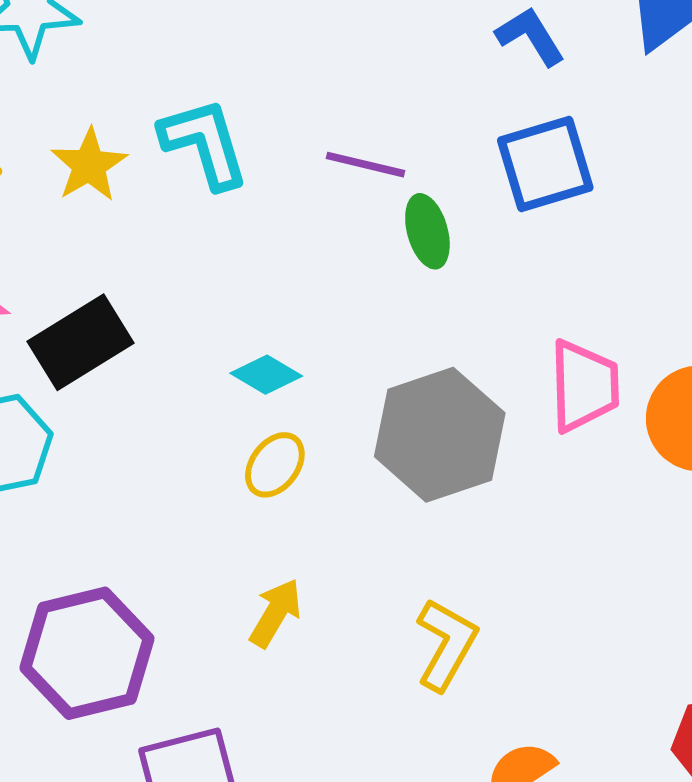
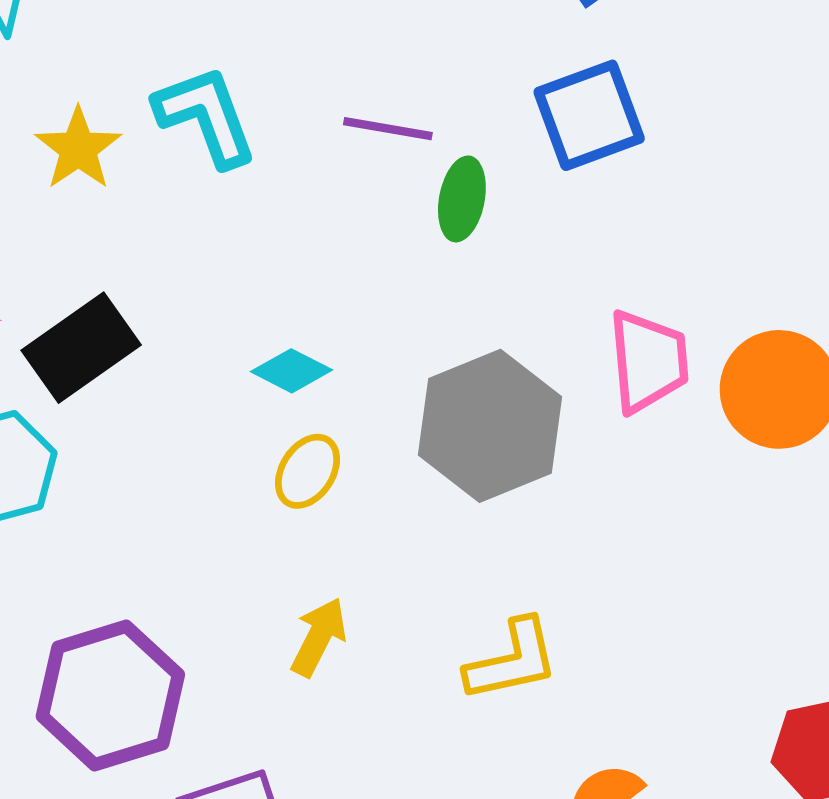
green ellipse: (427, 231) -> (462, 199), turned 30
yellow L-shape: (446, 644) -> (512, 660), turned 52

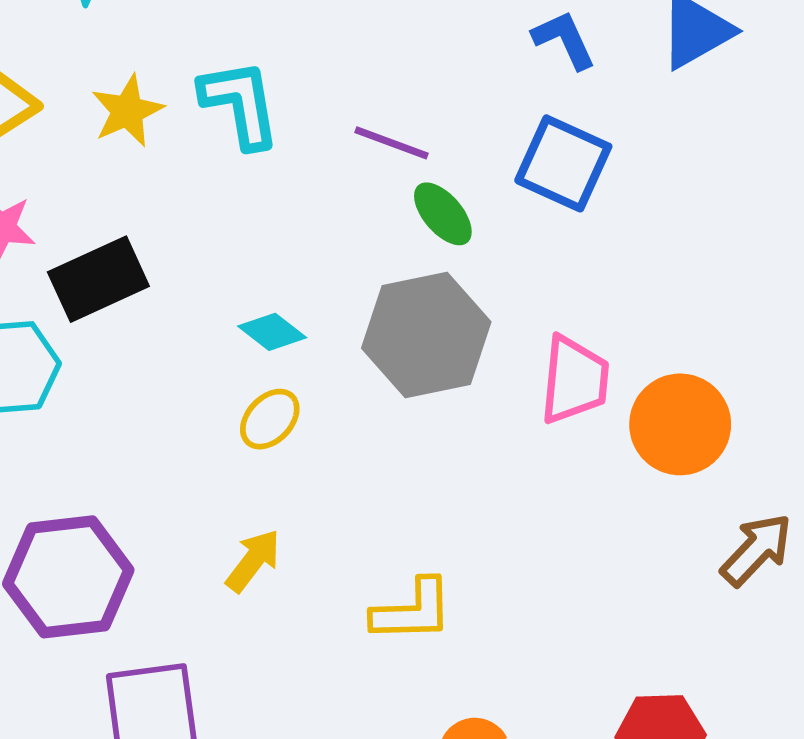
blue square: (589, 115) -> (563, 163), turned 34
green ellipse: (462, 199) -> (443, 214), turned -62
gray hexagon: (490, 426) -> (426, 335), moved

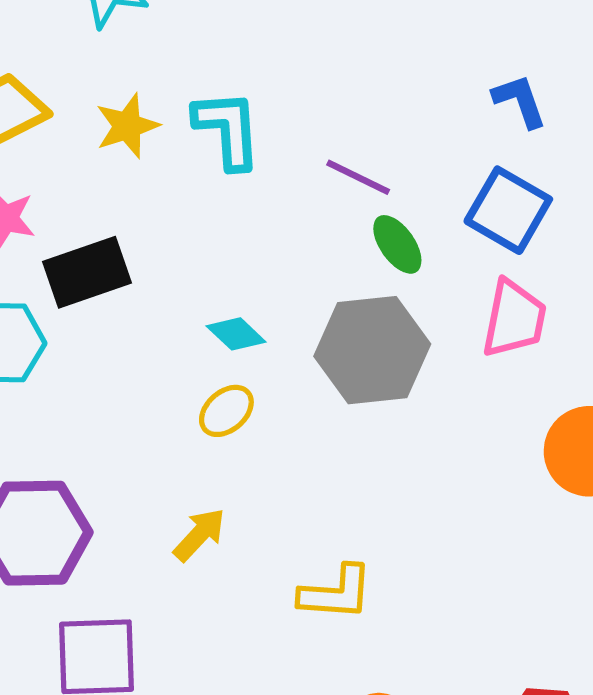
pink trapezoid: (574, 380) -> (514, 319), moved

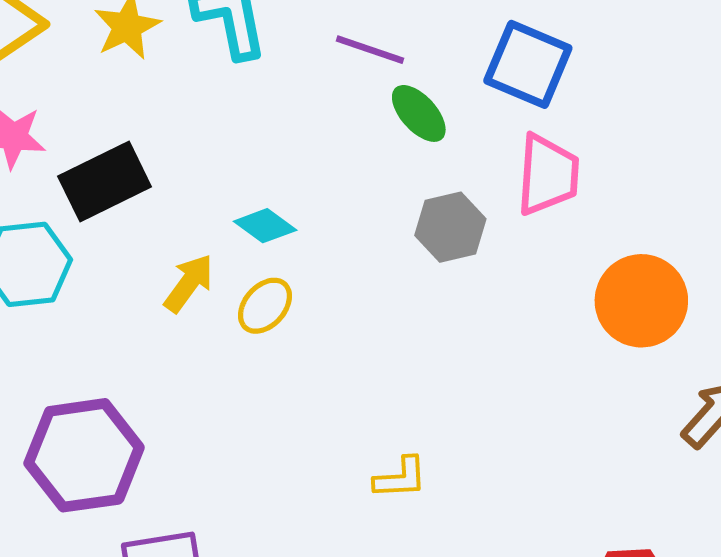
gray hexagon: (372, 350) -> (450, 227), moved, size x0.6
yellow arrow: (199, 535) -> (189, 283), moved
yellow L-shape: (336, 593) -> (400, 478), size x0.7

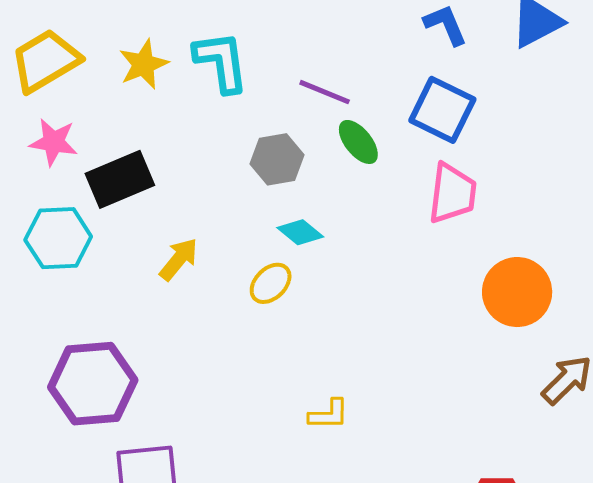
cyan diamond: (265, 226) -> (300, 232), moved
gray hexagon: (450, 227) -> (277, 159), moved
yellow ellipse: (265, 306) -> (271, 283), moved

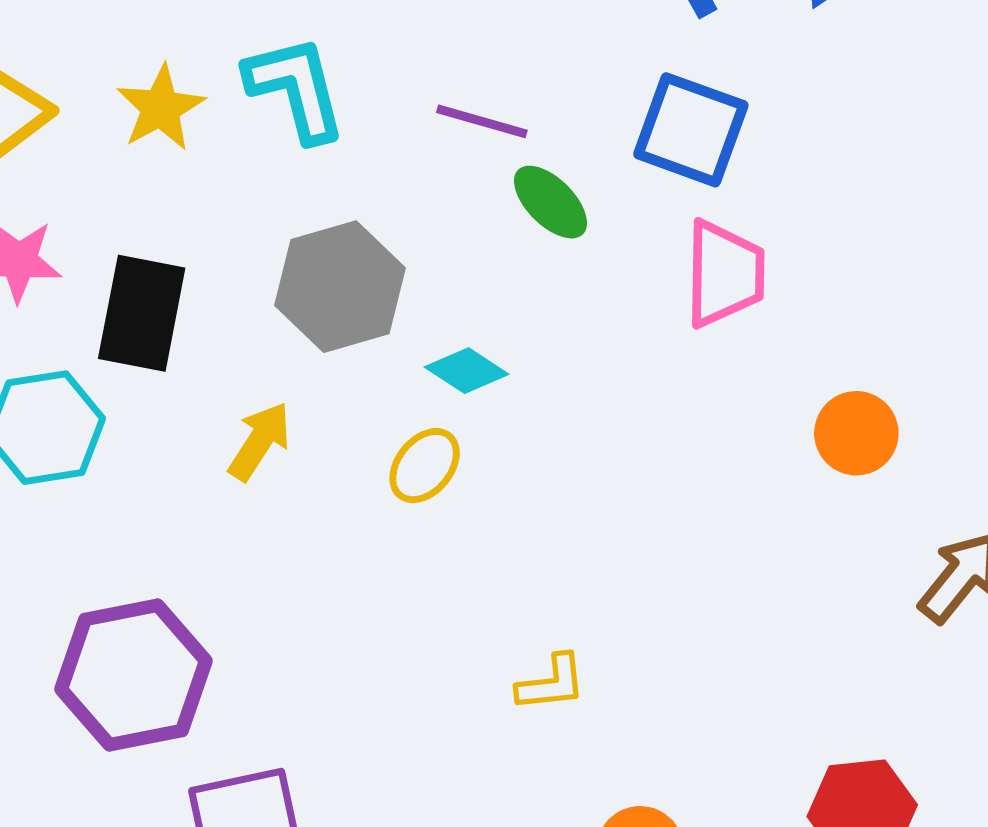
gray hexagon: (277, 159) -> (340, 287), moved, size x1.4
black rectangle: (120, 179) -> (142, 313), turned -50
orange circle: (517, 292) -> (856, 433), size x0.7

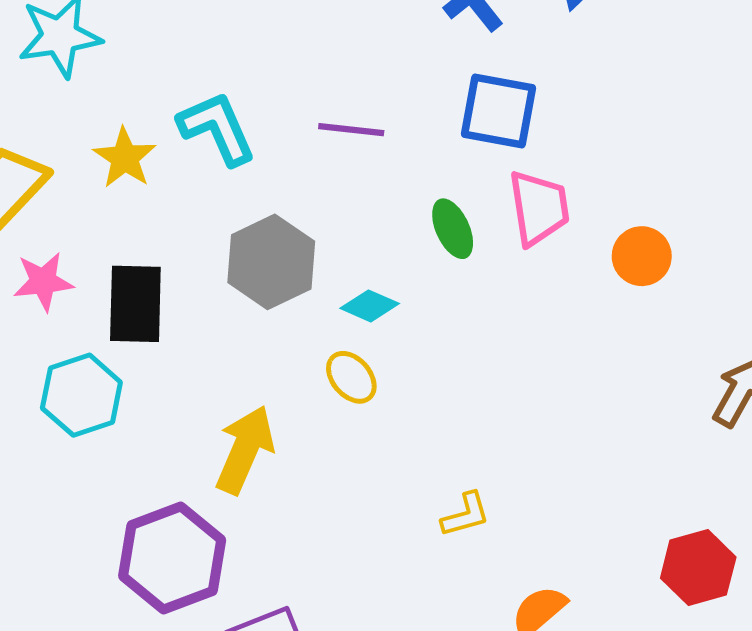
green ellipse: (550, 202) -> (453, 229), moved, turned 30
orange circle: (856, 433) -> (642, 256), moved
yellow arrow: (259, 441) -> (245, 450), moved, size x1.5
yellow ellipse: (425, 466) -> (351, 377), turned -70

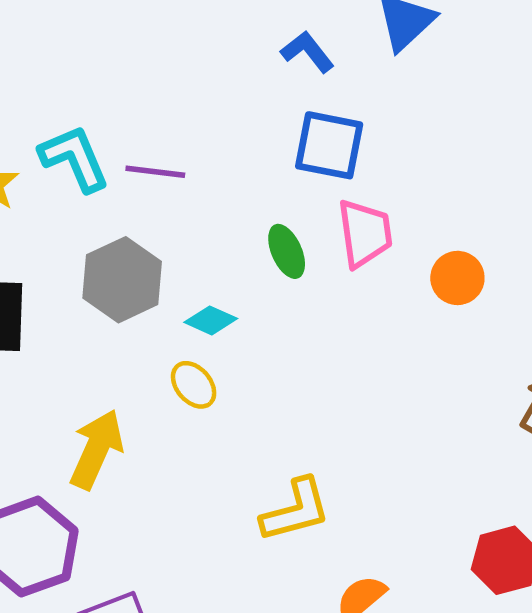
purple line: (351, 130) -> (155, 172), moved
yellow L-shape: (466, 515) -> (296, 510), size x1.6

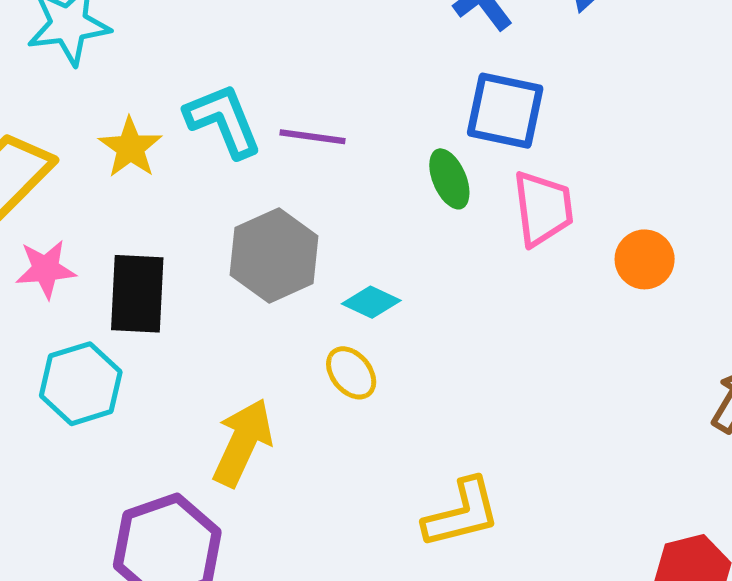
green ellipse: (287, 251) -> (449, 179), moved

